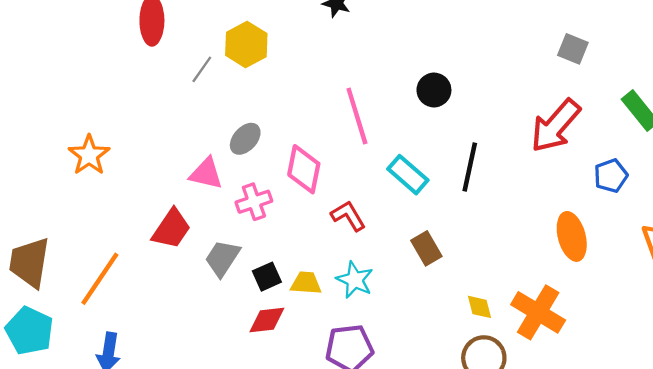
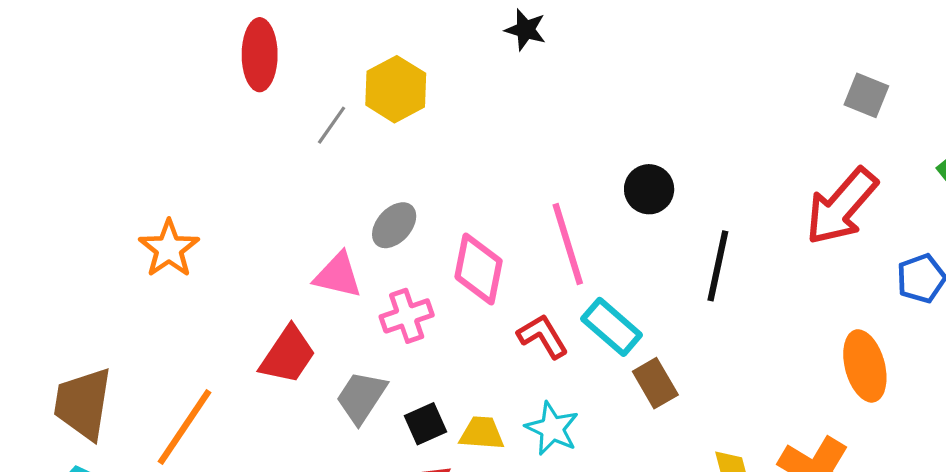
black circle: (434, 90) -> (649, 189), moved
pink line: (357, 116) -> (568, 244), moved
cyan rectangle: (408, 175) -> (612, 327), moved

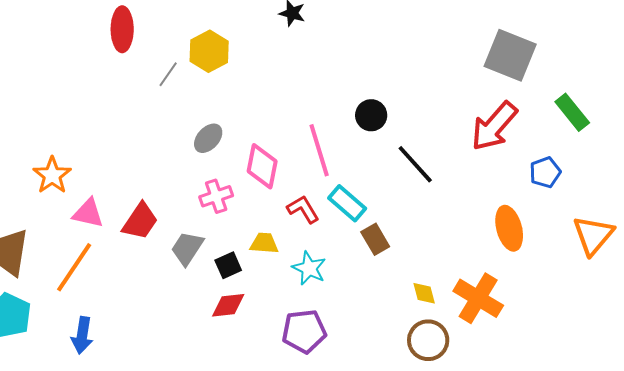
gray square: (866, 95) -> (510, 55), size x1.8
orange star: (169, 249) -> (52, 175), moved
black line: (718, 266) -> (415, 164), turned -54
pink triangle: (338, 275) -> (88, 213), moved
yellow trapezoid: (482, 433) -> (264, 243), moved

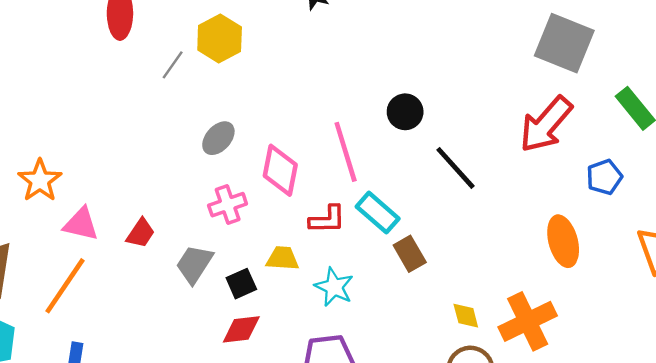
red L-shape: (303, 209) -> (327, 219), turned 120
red trapezoid: (140, 221) -> (141, 233), size x0.7
orange cross: (478, 298) -> (528, 321), turned 33

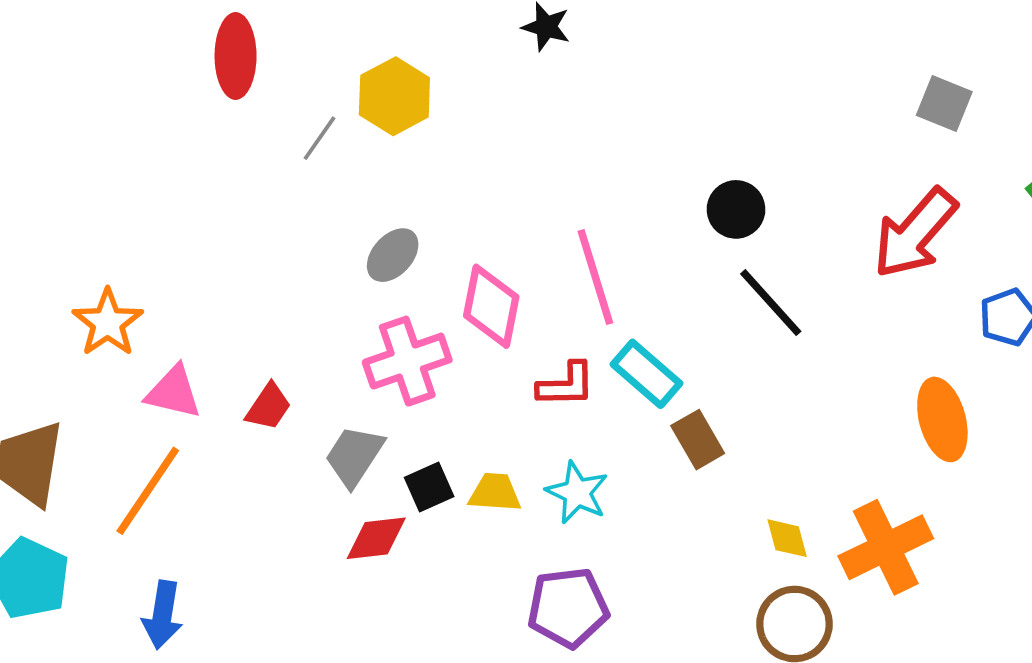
gray square: (564, 43) -> (944, 103), size x0.6
black circle: (405, 112) -> (736, 209), moved
pink cross: (228, 205) -> (407, 361), size x1.4
yellow trapezoid: (283, 258) -> (495, 493), moved
red diamond: (241, 329) -> (376, 538), moved

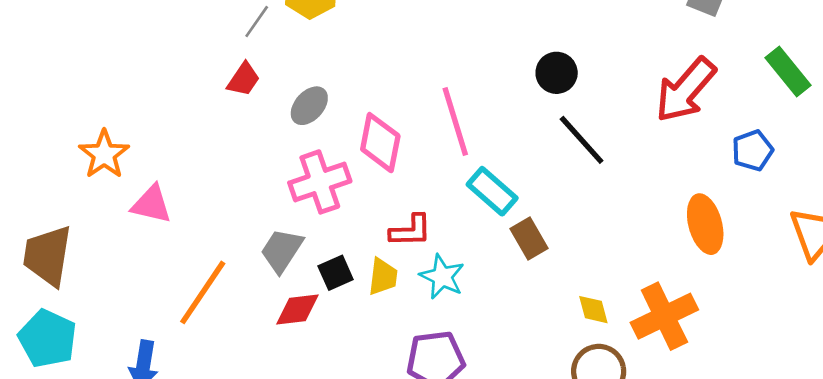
red L-shape: (566, 385) -> (411, 231), moved
red trapezoid: (268, 407) -> (244, 79), moved
orange line: (148, 491) -> (203, 292), moved
yellow trapezoid: (495, 493) -> (383, 277), turned 93

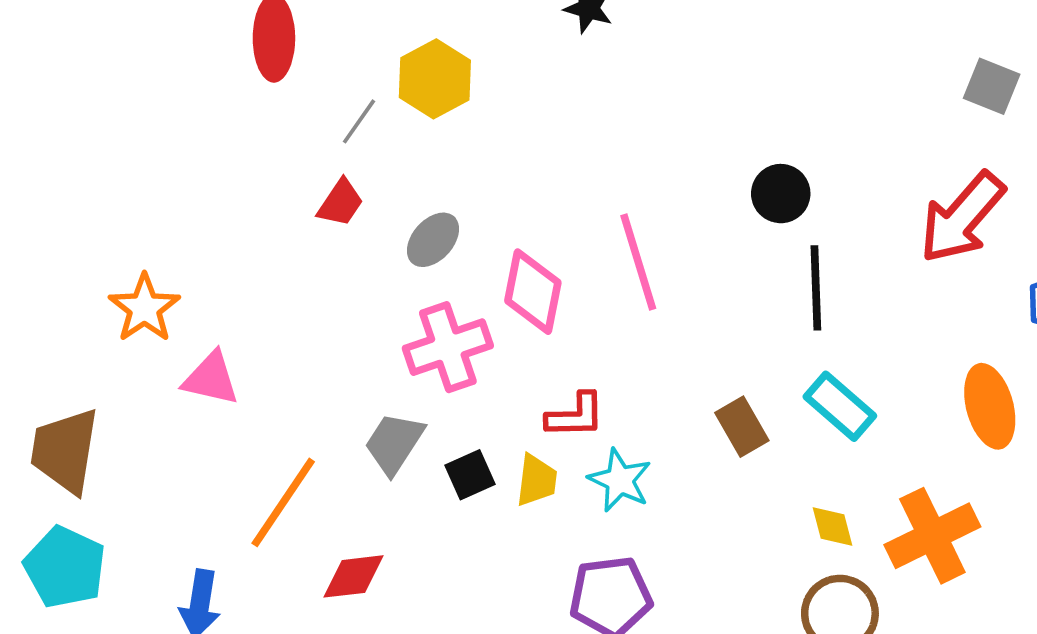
black line: (582, 140) -> (816, 288), turned 40
cyan rectangle: (492, 191) -> (840, 406), moved
red diamond: (297, 310) -> (353, 576), moved

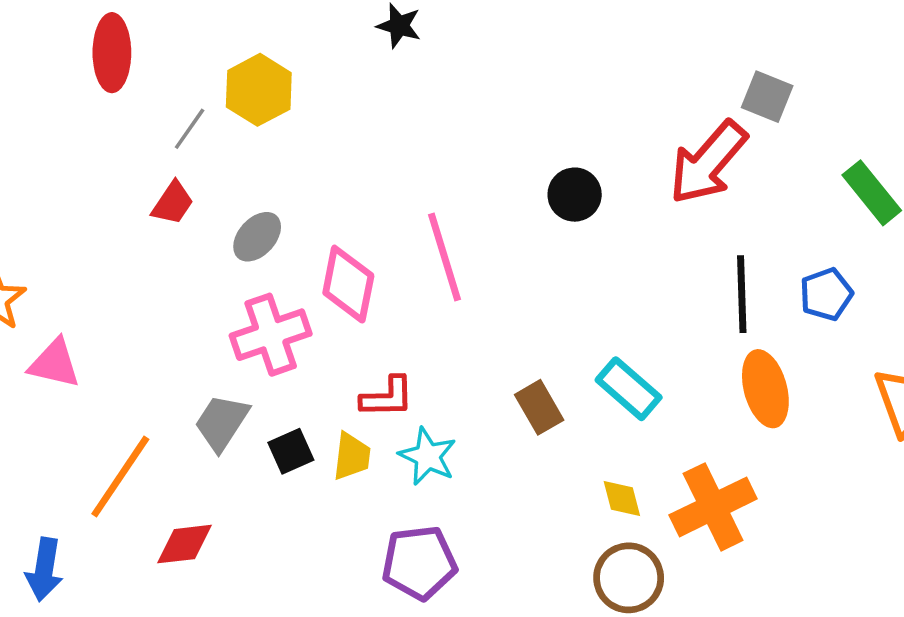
red arrow: (962, 218) -> (708, 162), moved
black line: (816, 288) -> (742, 294), moved

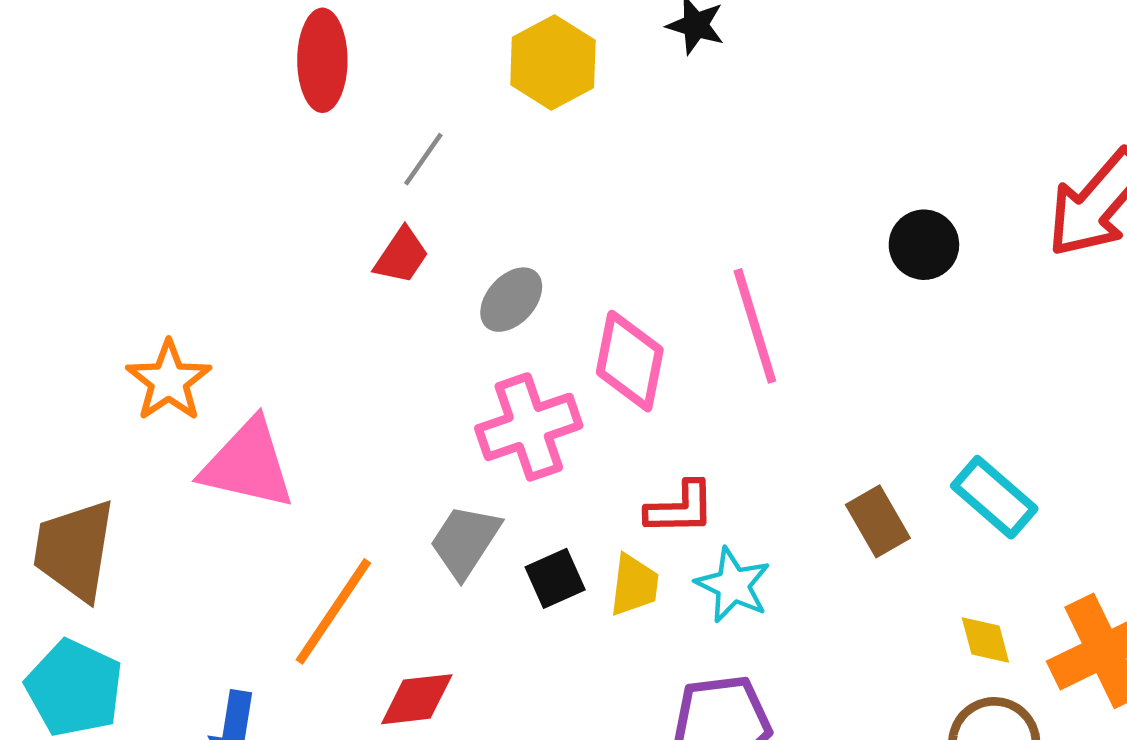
yellow hexagon: (259, 90) -> (553, 62), moved
pink triangle: (54, 363) -> (248, 464), size x1.4

